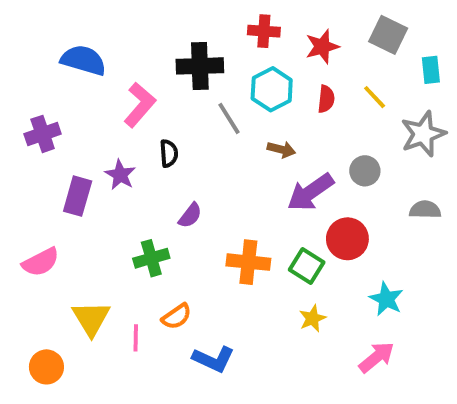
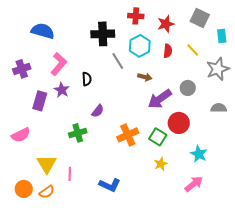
pink L-shape: (140, 105) -> (59, 64), moved
orange cross: (248, 262) -> (128, 135), turned -30
orange semicircle: (177, 316) -> (47, 192), moved

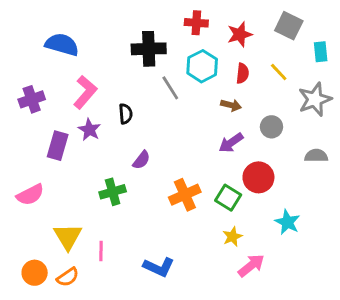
brown arrow: (145, 77) -> (231, 105), moved
purple arrow: (160, 99) -> (231, 143), size x0.7
pink arrow: (194, 184) -> (251, 266), moved

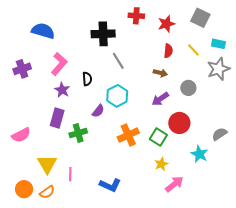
cyan rectangle: (321, 52) -> (218, 44), moved, turned -72
cyan hexagon: (202, 66) -> (117, 96), moved
purple rectangle: (58, 146) -> (57, 118), moved
gray semicircle: (316, 156) -> (219, 134), moved, turned -35

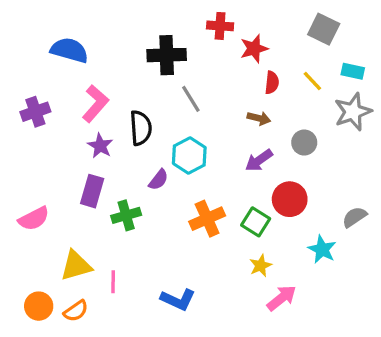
red star: (166, 24) -> (254, 49), moved
black semicircle: (87, 79) -> (141, 128), size x1.5
yellow triangle: (47, 164) -> (76, 266), turned 45

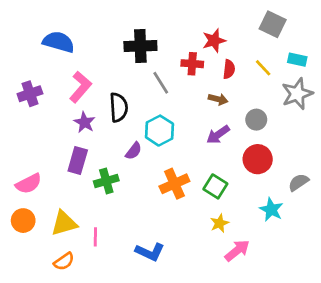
red cross: (220, 26) -> (192, 64), moved
red circle: (290, 199) -> (258, 159), moved
orange circle: (39, 306) -> (23, 221), moved

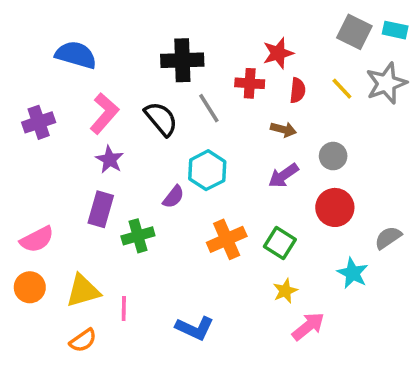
cyan rectangle: (297, 60) -> (395, 30), moved
gray star: (297, 94) -> (386, 83), moved
black semicircle: (119, 107) -> (161, 119), moved, turned -36

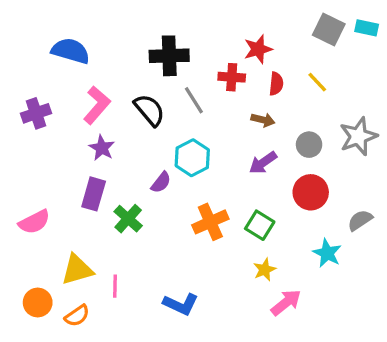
gray star: (386, 83) -> (358, 136), moved
green cross: (138, 236) -> (128, 219), turned -32
orange circle: (30, 287) -> (38, 303), moved

